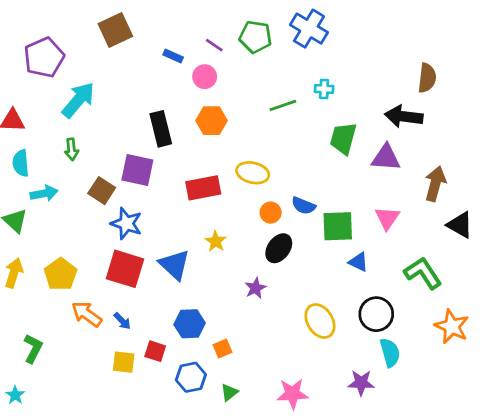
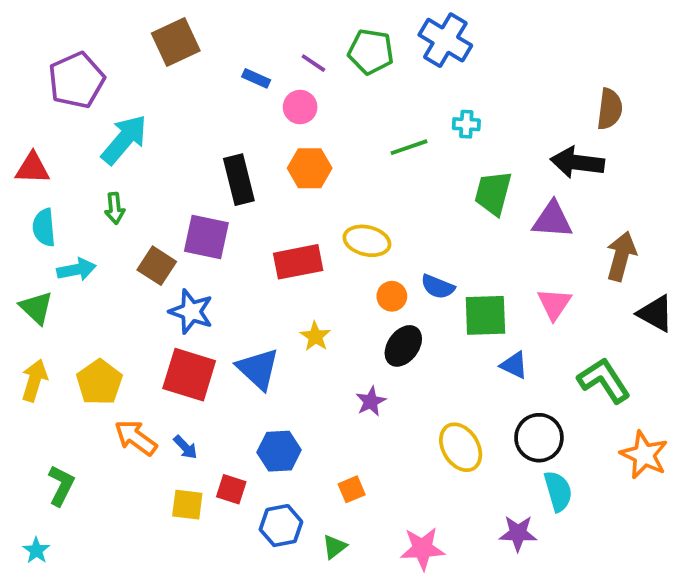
orange square: (222, 348) -> (352, 489), moved

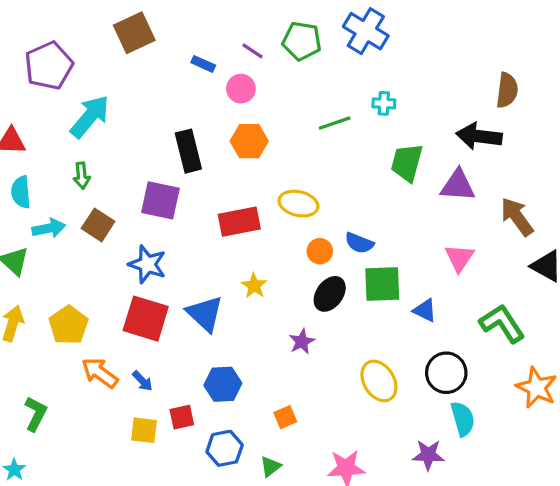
brown arrow: (621, 256) -> (517, 217), turned -51
brown square: (157, 266) -> (98, 225), moved
green square: (485, 315) -> (382, 284), moved
red square: (231, 489) -> (182, 417), turned -30

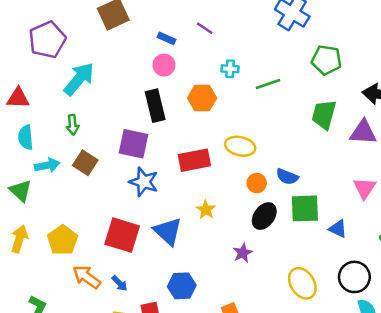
green pentagon: (302, 41) -> (326, 60), moved
pink circle: (241, 89) -> (164, 65), moved
cyan cross: (384, 103) -> (230, 69), moved
blue star: (147, 264) -> (144, 182), moved

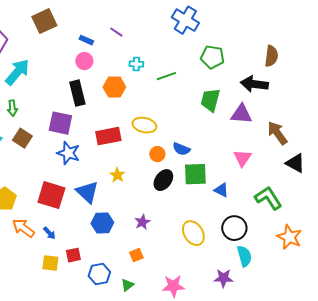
purple star: (243, 253) -> (142, 222), moved
blue hexagon: (182, 286) -> (102, 223), moved

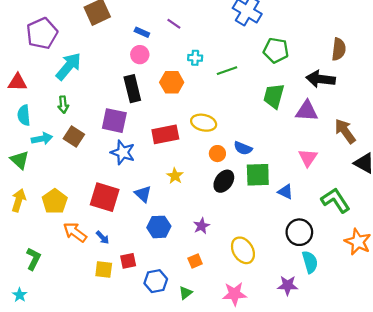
blue triangle: (87, 192) -> (143, 194), size x0.7
yellow ellipse: (193, 233) -> (243, 250), moved

